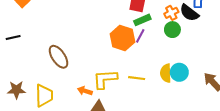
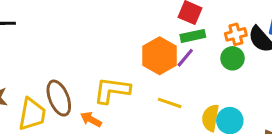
brown ellipse: (58, 57) -> (59, 98), moved
yellow line: (137, 78) -> (170, 103), moved
yellow L-shape: (105, 79) -> (112, 90), moved

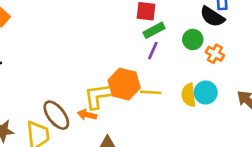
orange cross: (236, 34) -> (215, 54), moved, turned -30
orange hexagon: (160, 56) -> (124, 84), moved
orange arrow: (91, 119) -> (87, 115), moved

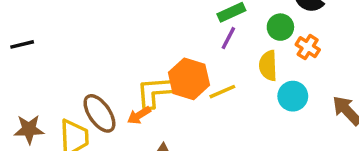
yellow line: (151, 92) -> (222, 92), turned -30
yellow semicircle: (189, 95) -> (268, 66), moved
orange arrow: (87, 115) -> (139, 115), turned -48

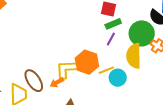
green circle: (280, 27) -> (142, 33), size x1.6
yellow semicircle: (268, 66) -> (134, 56), size x1.4
cyan circle: (293, 96) -> (118, 78), moved

